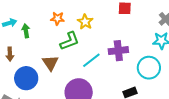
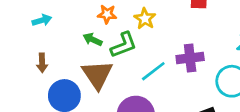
green arrow: (26, 31) -> (93, 39), moved, turned -56
brown triangle: (50, 63) -> (97, 75), size x1.4

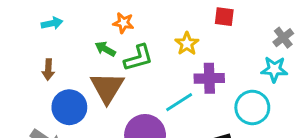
yellow star: (145, 19) -> (187, 44), moved
cyan line: (153, 71) -> (179, 102), moved

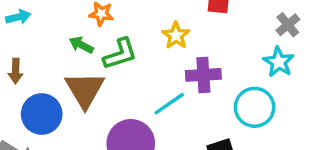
cyan star: (274, 69) -> (279, 62), turned 30

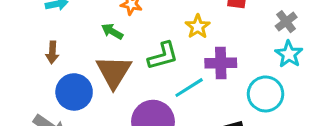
gray cross: (288, 25) -> (286, 22), moved
green L-shape: (120, 54) -> (163, 56), moved

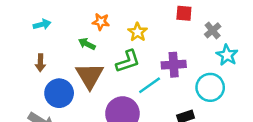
gray cross: (286, 22) -> (213, 30), moved
yellow star: (198, 27) -> (138, 32), moved

